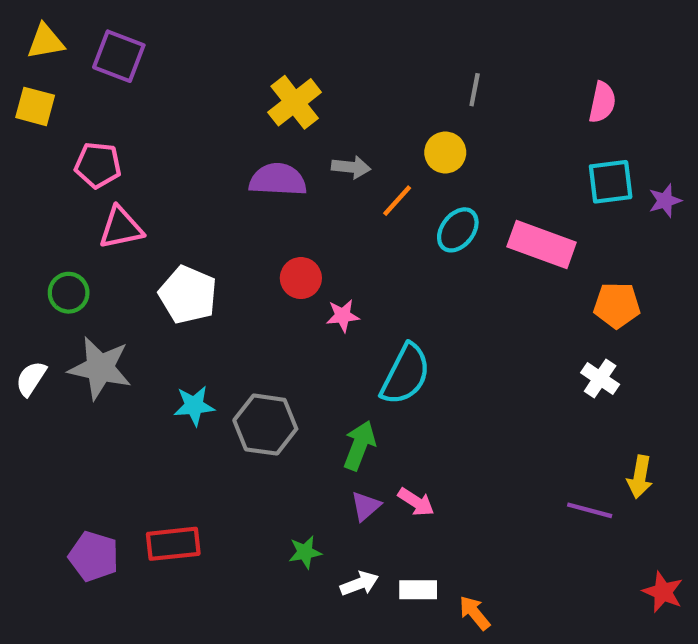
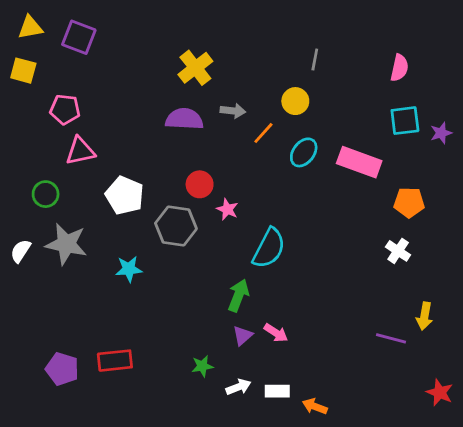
pink star: (343, 316) -> (227, 209), turned 30
gray hexagon: (265, 425) -> (176, 226), moved
orange arrow: (475, 613) -> (315, 406), turned -30

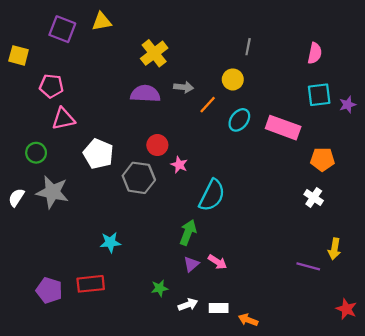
yellow triangle: (30, 28) -> (102, 22), moved
cyan star: (129, 269) -> (110, 242), moved

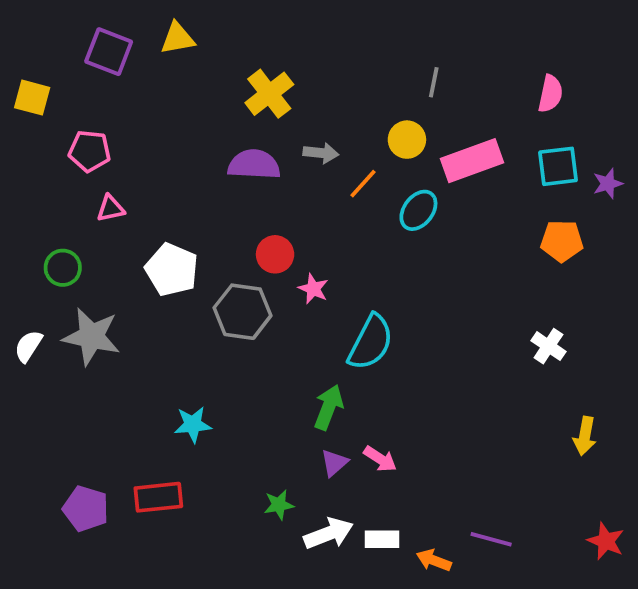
pink triangle: (63, 119) -> (111, 208), size x0.7
pink rectangle: (283, 128) -> (472, 161), moved, turned -40
orange pentagon: (322, 159) -> (562, 241), moved
purple line: (308, 266) -> (491, 539), moved
white arrow: (188, 305) -> (329, 534), size x1.4

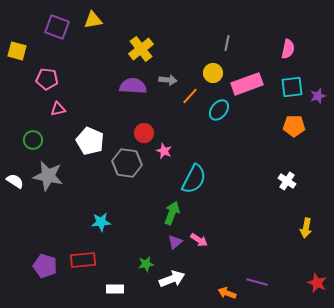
white semicircle: (28, 346) -> (15, 181), turned 90
white rectangle: (382, 539) -> (115, 289), moved

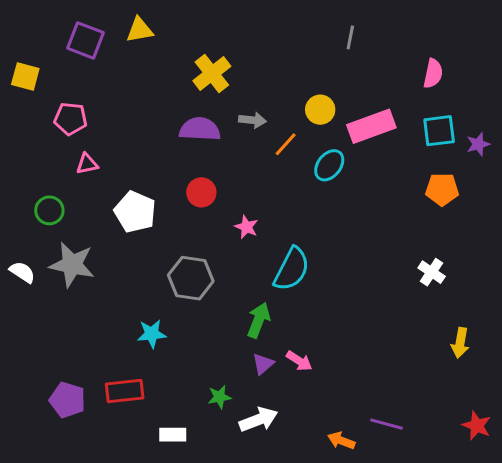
gray line: (227, 43) -> (350, 37), moved
red circle: (144, 133) -> (201, 192), moved
gray hexagon: (127, 163) -> (191, 278), moved

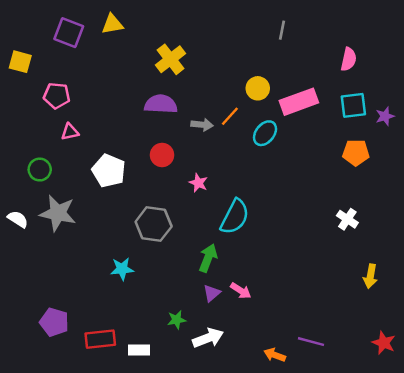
gray arrow: (253, 120) -> (202, 125), moved
red rectangle: (125, 391) -> (100, 339), moved

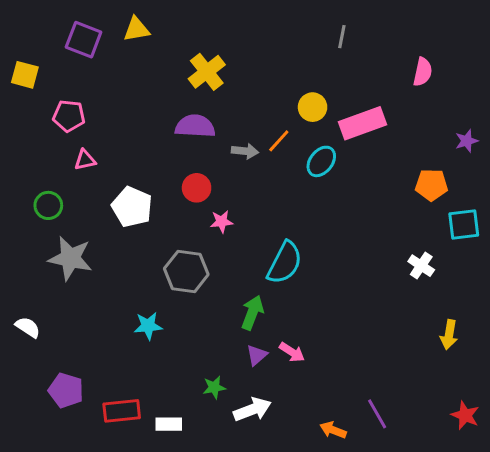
cyan square: (353, 105) -> (464, 225), moved
pink star: (198, 183) -> (222, 222), moved, turned -30
white semicircle: (18, 219) -> (28, 327), moved
purple line: (311, 342) -> (377, 414), turned 45

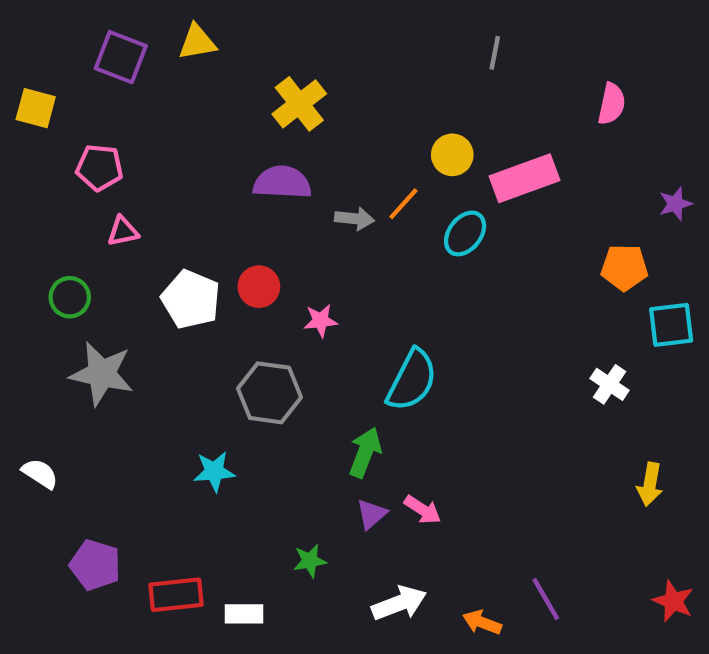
red circle: (197, 188) -> (259, 287), moved
white arrow: (252, 409) -> (399, 603), moved

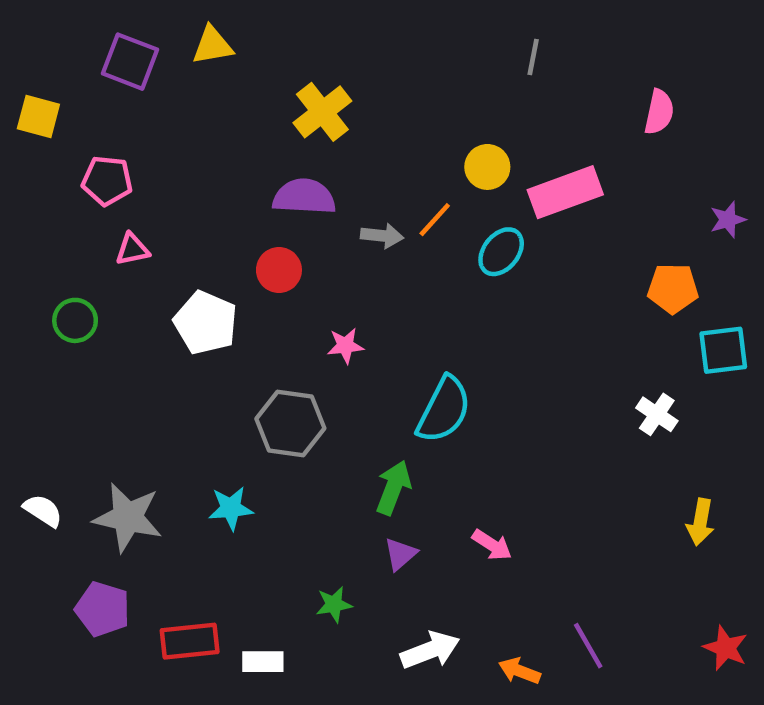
red circle: (259, 287) -> (279, 270), moved
gray star: (102, 374) -> (128, 517), moved
pink arrow: (423, 510) -> (492, 545), moved

